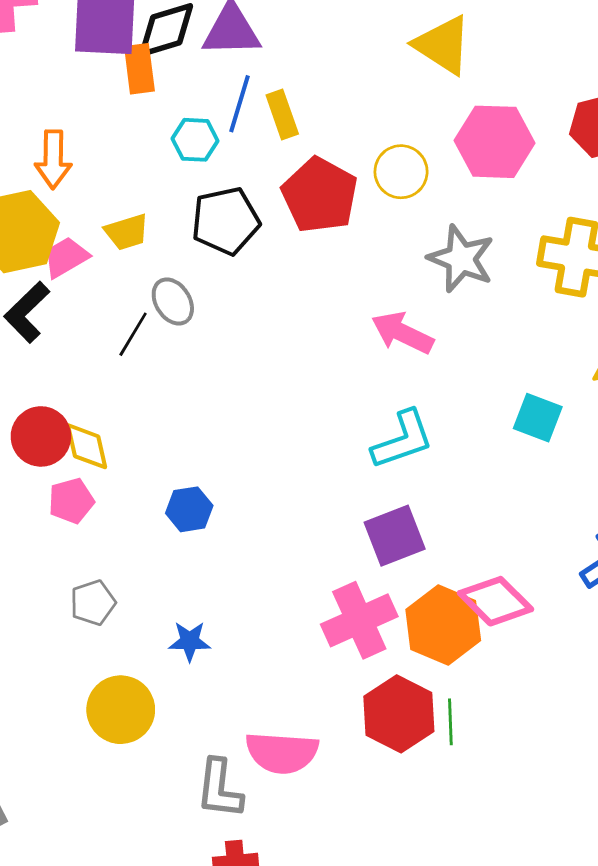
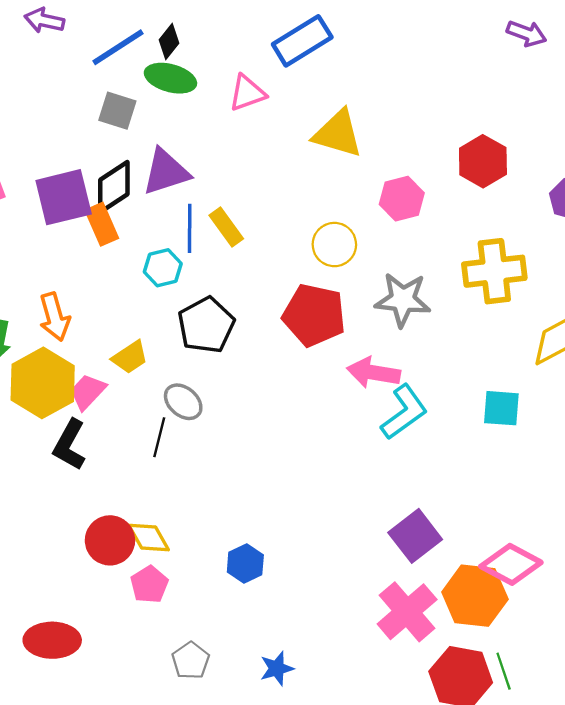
pink hexagon: (494, 142) -> (402, 199), size x0.7
red pentagon: (320, 195) -> (314, 315), moved
cyan L-shape: (403, 440) -> (404, 412), moved

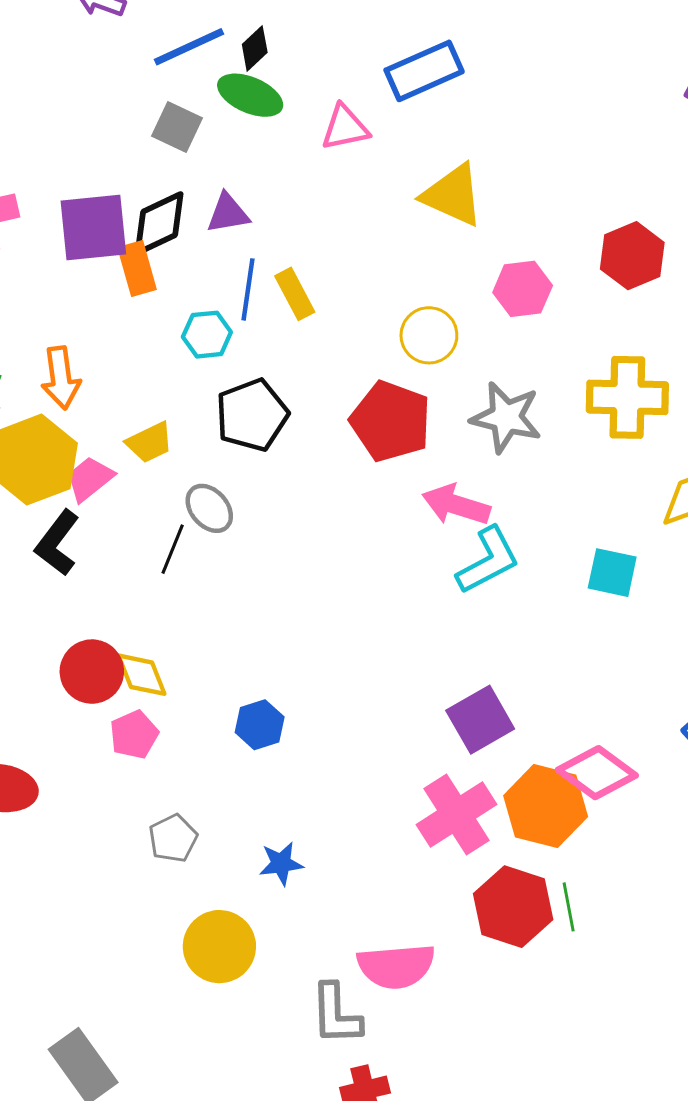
purple triangle: (166, 172) -> (228, 213), size x0.7

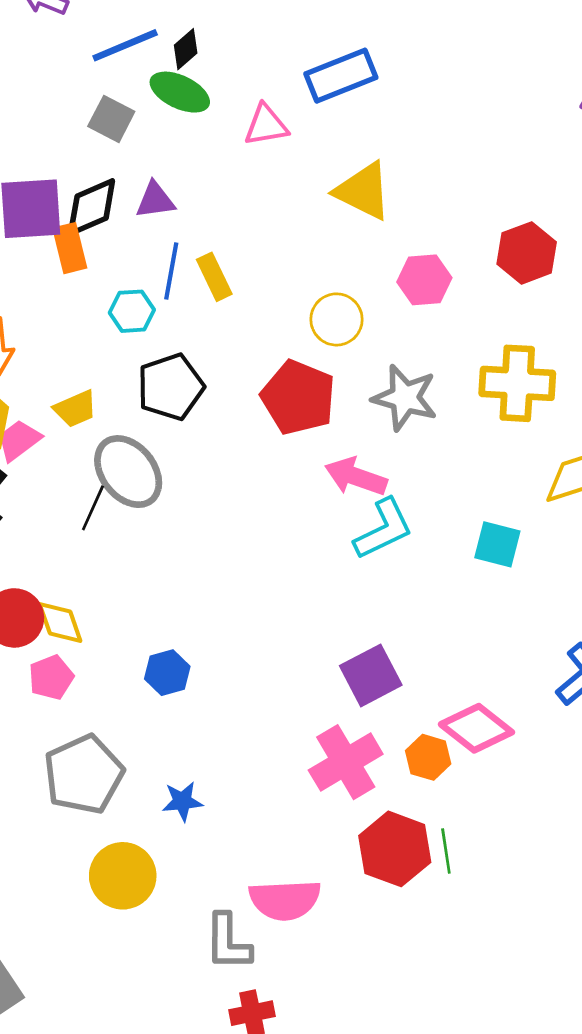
gray ellipse: (209, 508) -> (128, 472), size x1.6
orange hexagon: (546, 806) -> (428, 757), size x0.6
gray pentagon: (173, 838) -> (84, 774), size x1.8

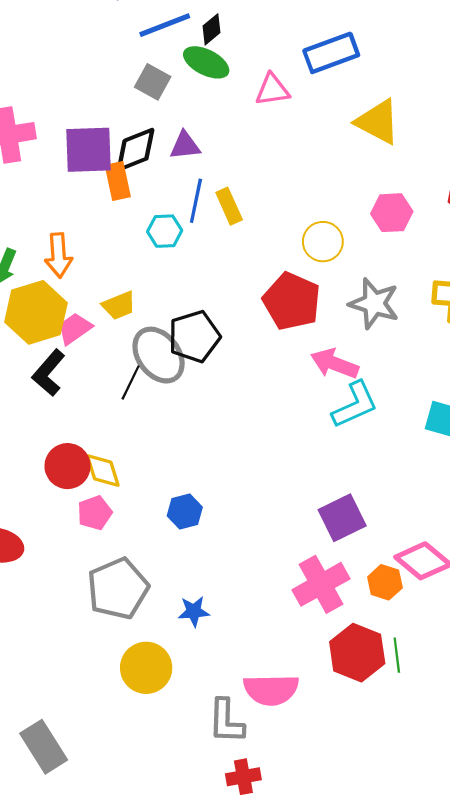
yellow triangle: (363, 191) -> (378, 122), moved
black pentagon: (171, 387) -> (194, 337), moved

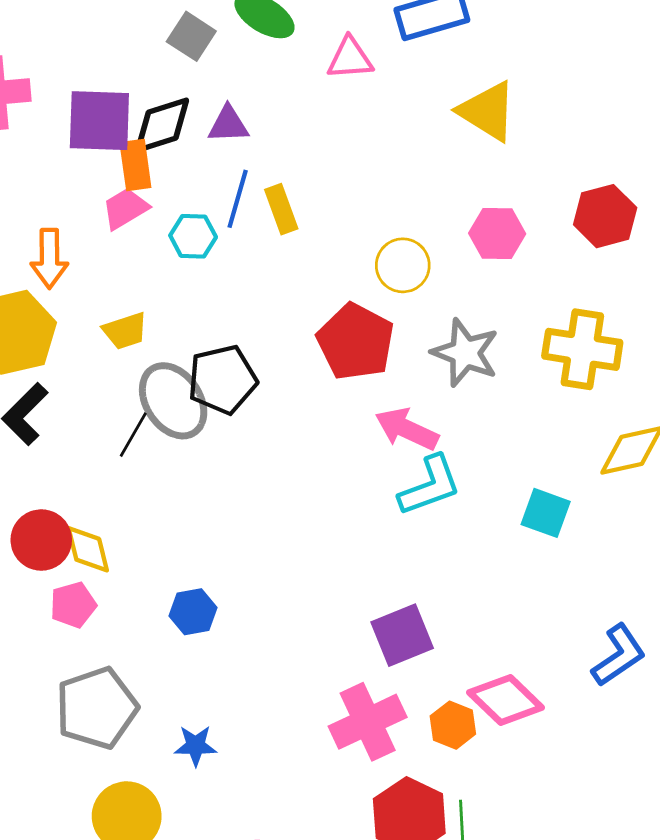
pink trapezoid: (75, 329) -> (125, 209), moved

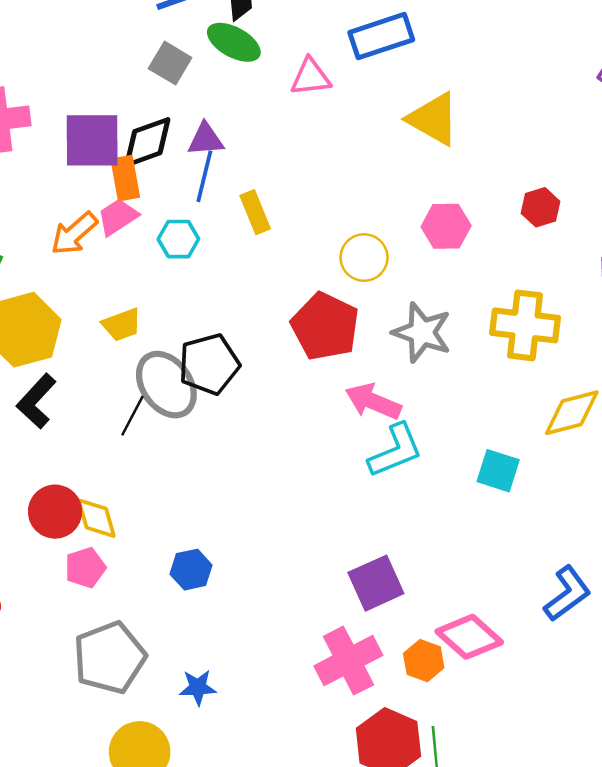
blue line: (238, 199) -> (204, 176), moved
red hexagon: (605, 216) -> (540, 207), size x0.7
orange arrow: (49, 259) -> (74, 234), moved, turned 51

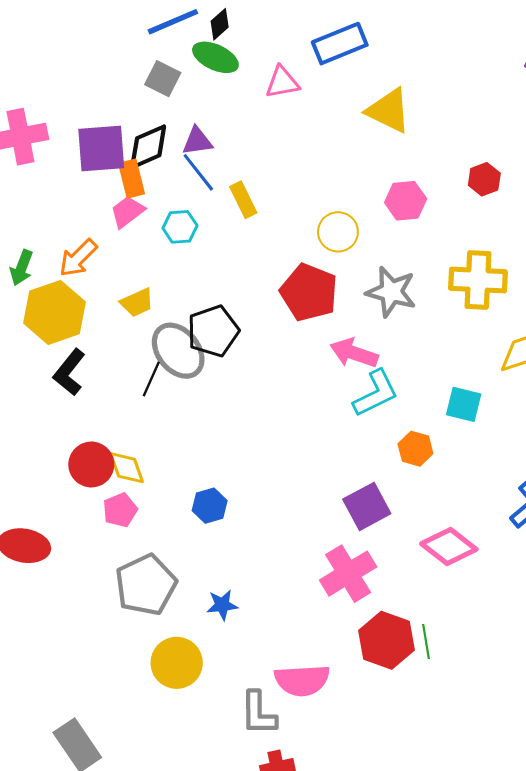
blue line: (204, 176) -> (198, 172), turned -48
orange arrow: (74, 234) -> (78, 258), moved
orange hexagon: (424, 661) -> (415, 449), moved

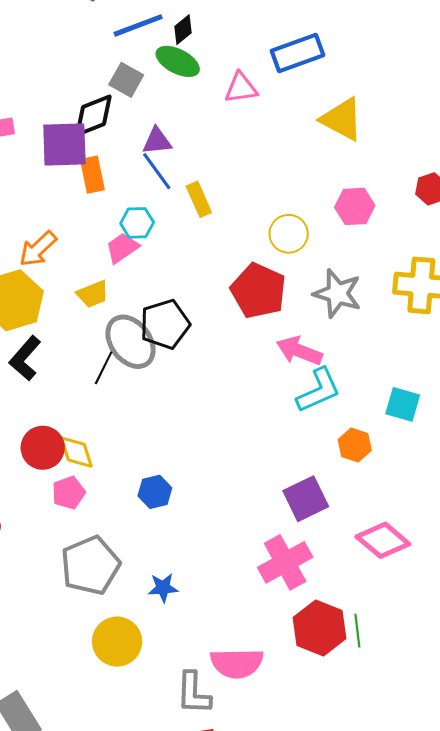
black diamond: (148, 147) -> (94, 116), moved
pink trapezoid: (127, 212) -> (122, 248), moved

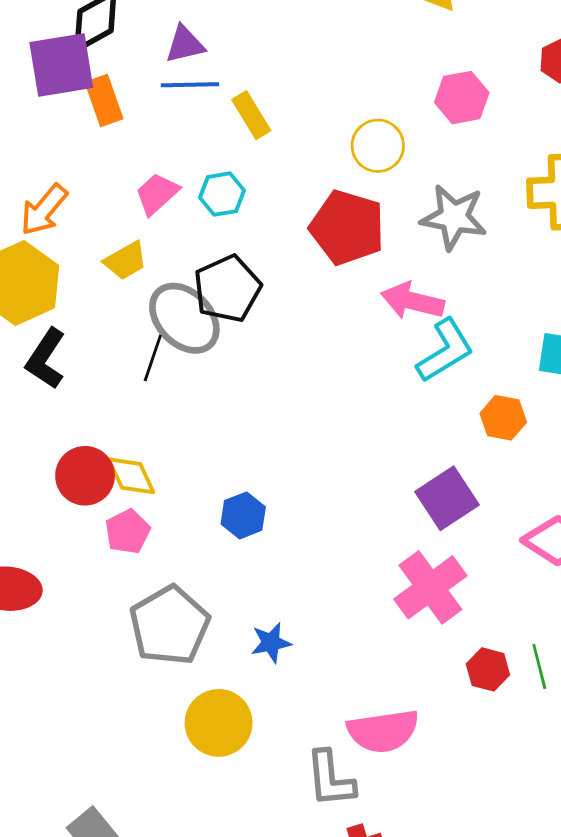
blue line: (157, 171) -> (190, 85), turned -48
cyan hexagon: (137, 223) -> (222, 194), moved
red hexagon: (320, 628) -> (488, 669), size x0.6

